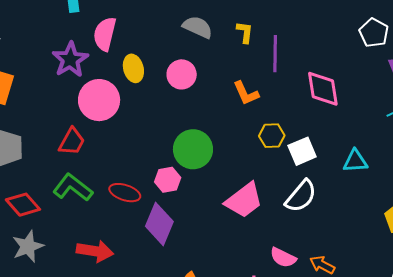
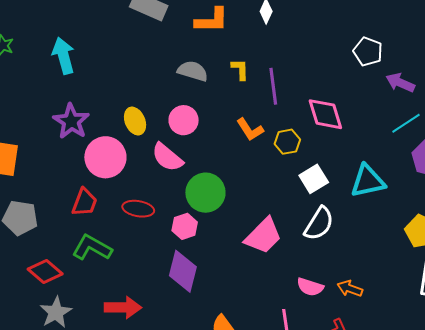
pink semicircle: (105, 34) -> (167, 157), moved, turned -56
yellow hexagon: (272, 136) -> (287, 142), moved
cyan triangle: (355, 161) -> (368, 181), size x1.4
red ellipse: (125, 193) -> (138, 209), moved

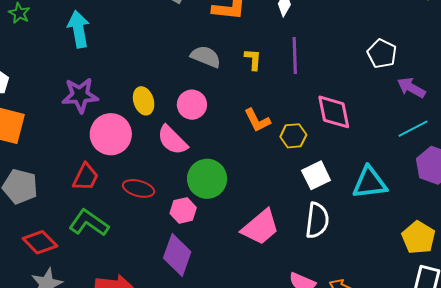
purple line: (273, 86) -> (295, 55), moved
purple star: (71, 121) -> (80, 95), turned 30
white semicircle: (319, 224) -> (317, 220), turned -30

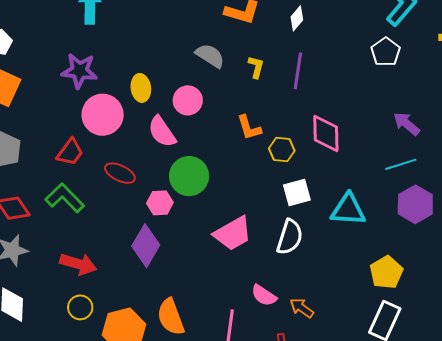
white pentagon: (382, 54) -> (386, 52), moved

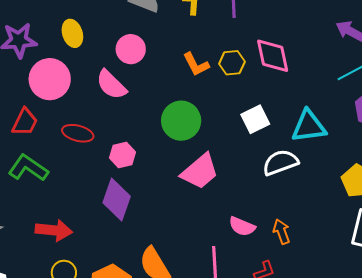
yellow ellipse: (141, 88) -> (72, 33), moved
yellow hexagon: (282, 150) -> (232, 63), moved
green circle: (189, 176) -> (181, 121), moved
white semicircle: (290, 237) -> (280, 162), moved, turned -117
orange arrow: (302, 308) -> (281, 232), turned 45

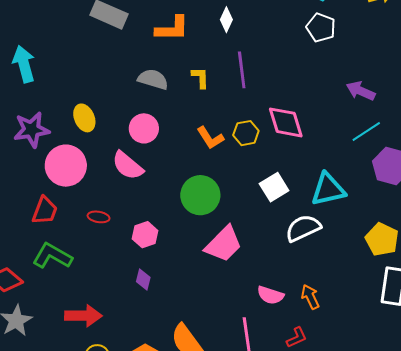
red ellipse: (78, 133) -> (99, 217), size x0.7
purple diamond: (117, 200) -> (143, 280), size x0.5

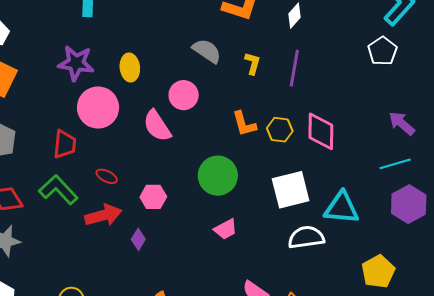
white square: (274, 187) -> (291, 190), size x1.4
red trapezoid: (45, 211) -> (65, 144), turned -32
red ellipse: (99, 217) -> (107, 176), moved
pink trapezoid: (224, 244) -> (226, 229), size x0.6
red arrow: (83, 316) -> (103, 215), moved, turned -33

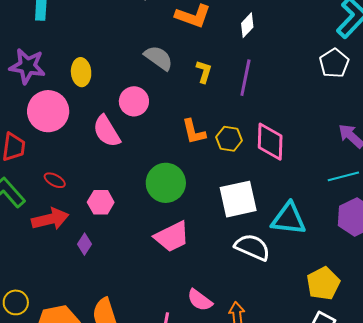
pink trapezoid: (226, 229) -> (172, 237), size x1.5
white semicircle: (306, 237) -> (252, 247), turned 30

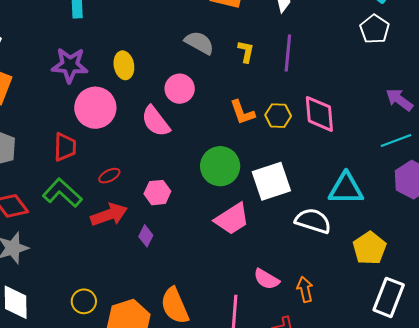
red ellipse: (55, 180) -> (109, 176), turned -50
white square: (238, 199) -> (271, 181), moved
yellow pentagon: (323, 283) -> (369, 248), moved

